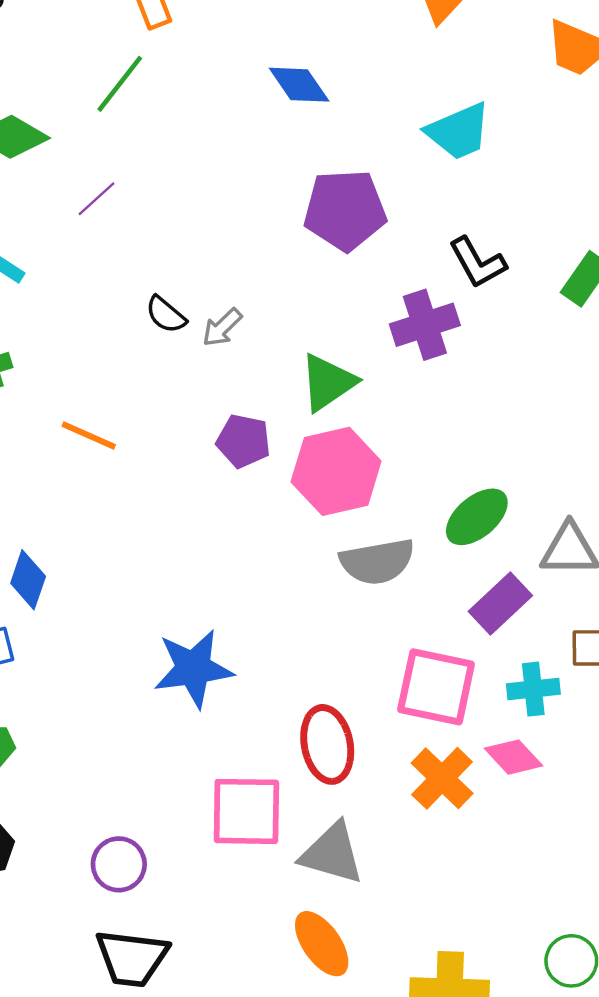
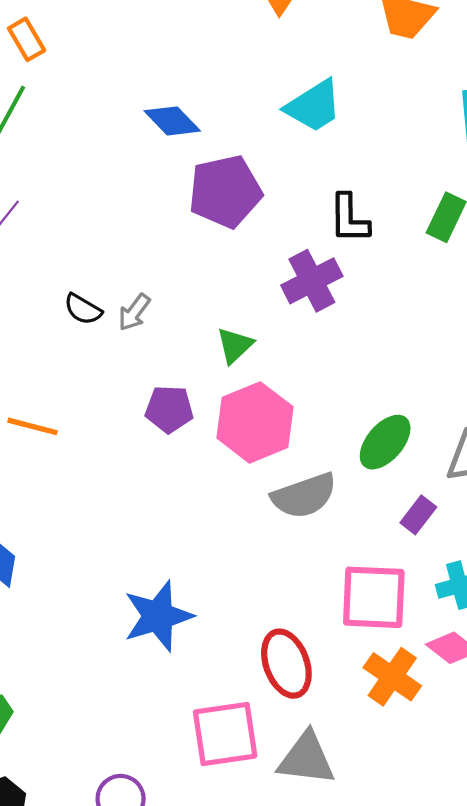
blue diamond: (299, 85) -> (172, 121), moved
black L-shape: (477, 263) -> (349, 219), turned 38
green triangle: (328, 382) -> (235, 345), size x0.7
purple rectangle: (500, 604) -> (418, 515), size x0.7

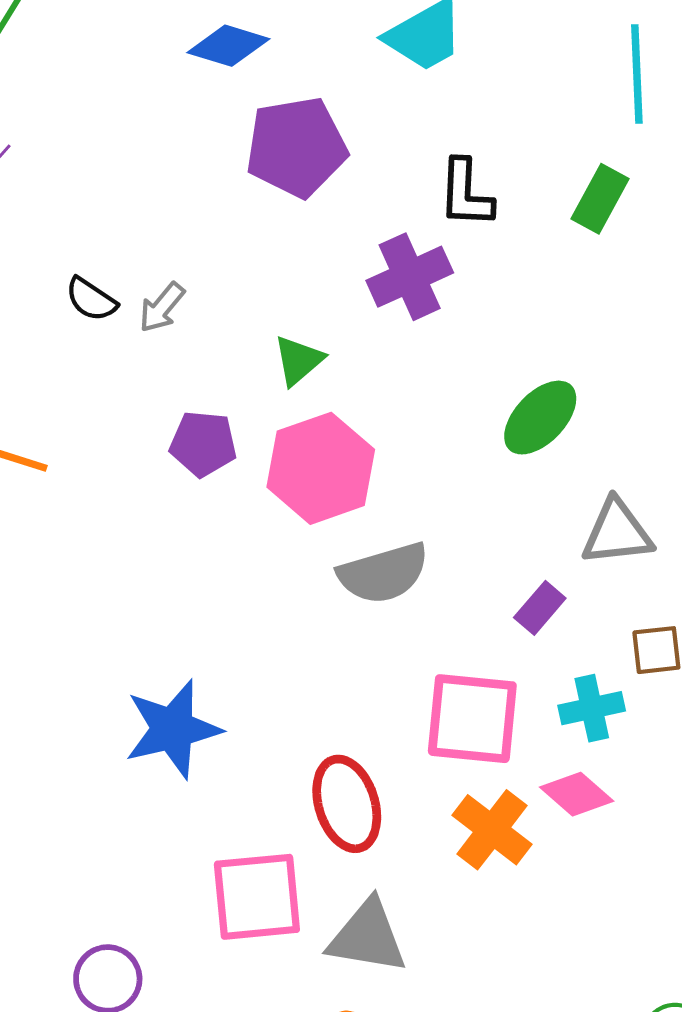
blue diamond: (172, 121) -> (228, 46), turned -32
green ellipse: (385, 442) -> (540, 418), moved

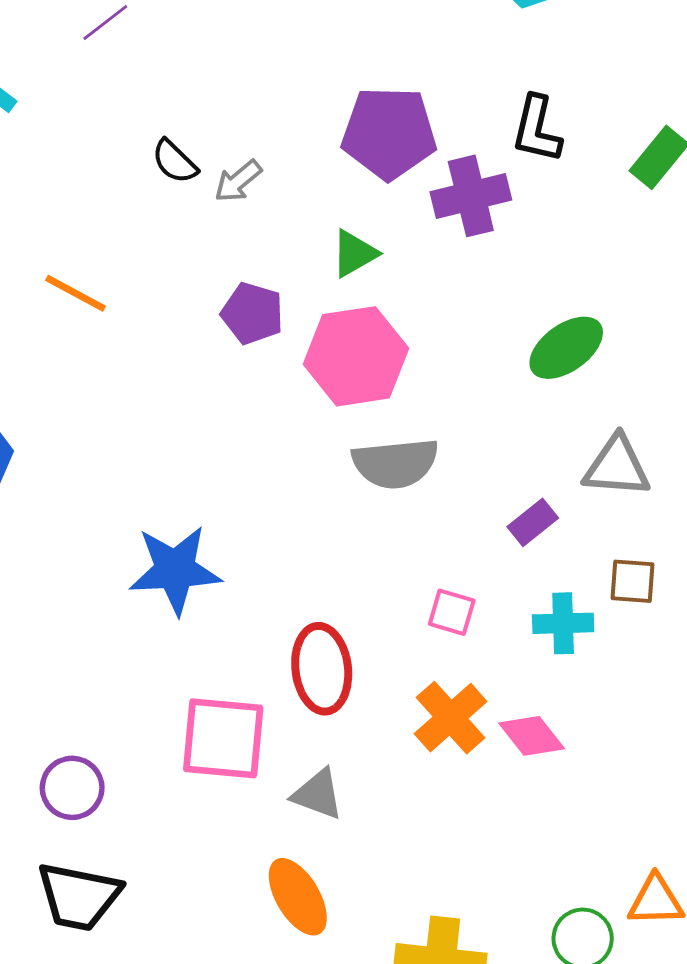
purple pentagon: (296, 147) -> (389, 133), moved
pink square: (472, 719) -> (452, 612), size x0.5
pink diamond: (577, 794) -> (532, 736), moved
gray triangle: (367, 937) -> (318, 794), size x0.7

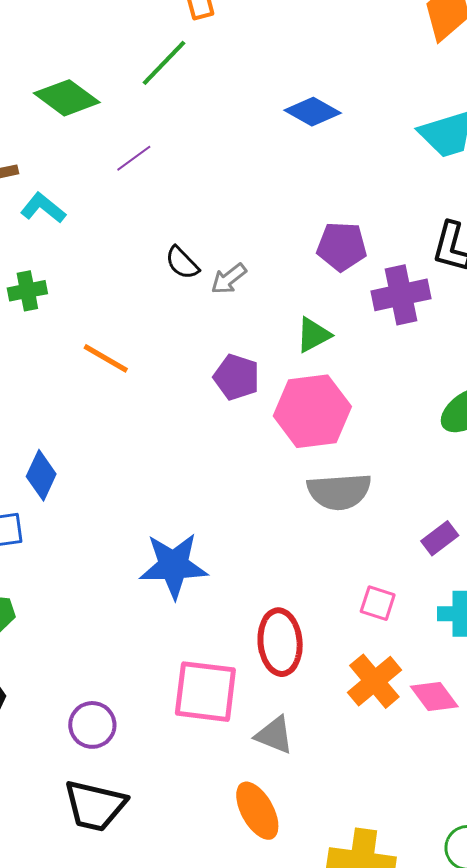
purple pentagon: (389, 133) -> (342, 246), size x0.7

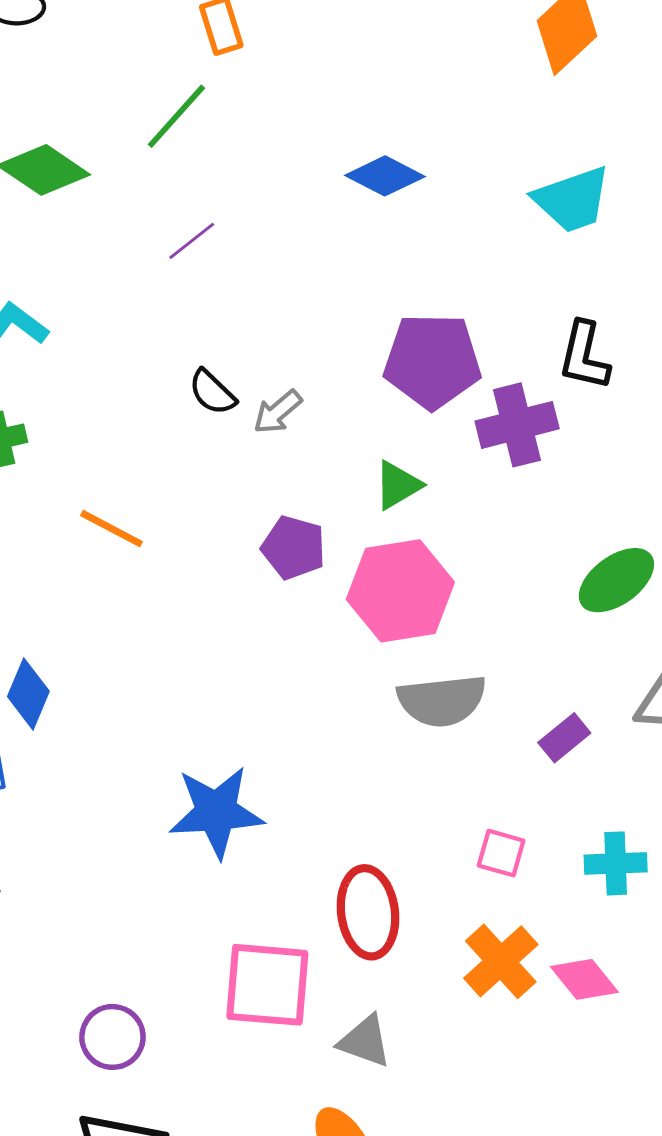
purple line: (134, 158) -> (192, 241), moved
purple pentagon: (342, 246) -> (432, 361), size x1.4
purple rectangle: (440, 538) -> (564, 738), moved

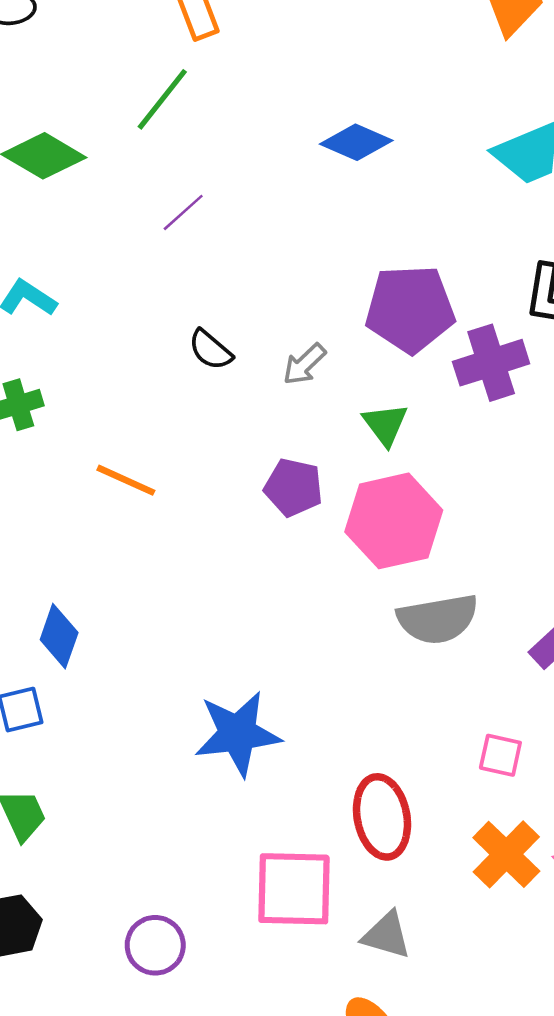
gray arrow: (278, 412) -> (304, 364), moved
green triangle: (398, 485) -> (385, 424), turned -33

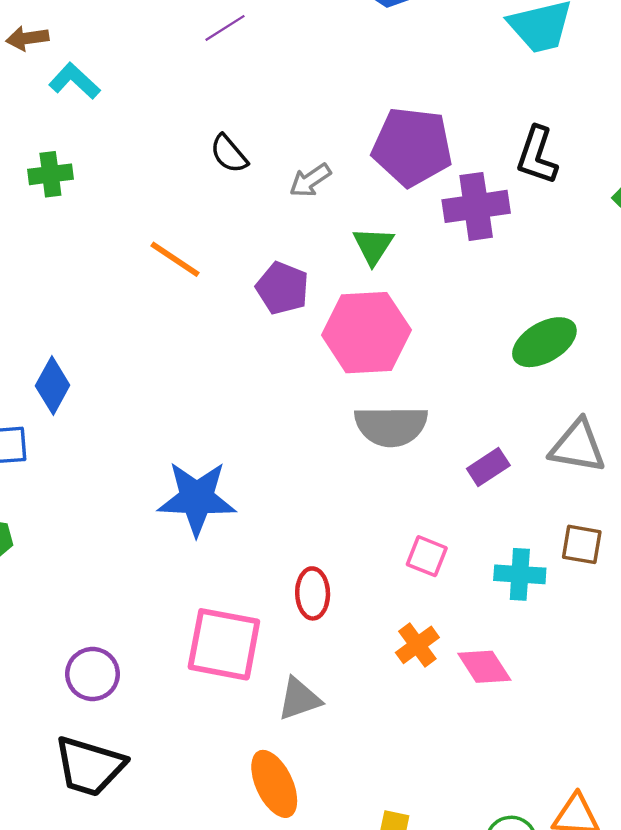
orange line: (126, 480) -> (175, 259), moved
red ellipse: (382, 817) -> (313, 593), size x0.7
orange cross: (506, 854) -> (417, 645), size x0.7
gray triangle: (386, 935) -> (299, 699), turned -45

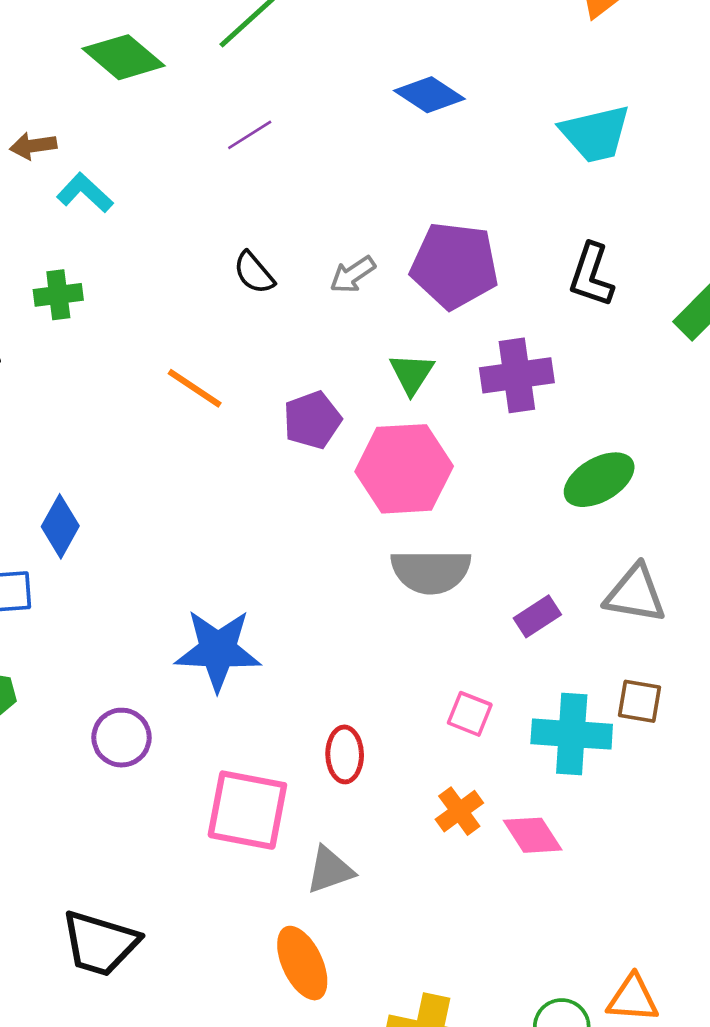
gray arrow: (310, 180) -> (353, 275), moved
purple cross: (476, 206) -> (517, 375), moved
purple pentagon: (282, 288) -> (312, 420), turned 30
cyan cross: (520, 574) -> (572, 734), size x1.4
purple circle: (93, 674) -> (122, 738), moved

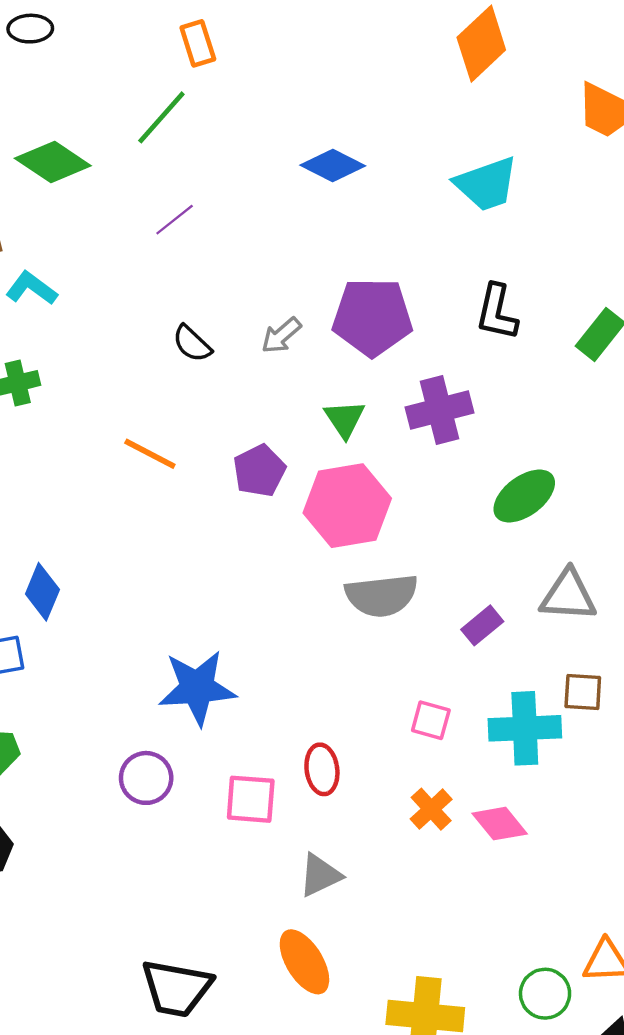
purple circle: (122, 738) -> (146, 778), moved
pink square: (247, 810) -> (251, 799), moved, size x0.7
black trapezoid: (100, 943) -> (176, 988), moved

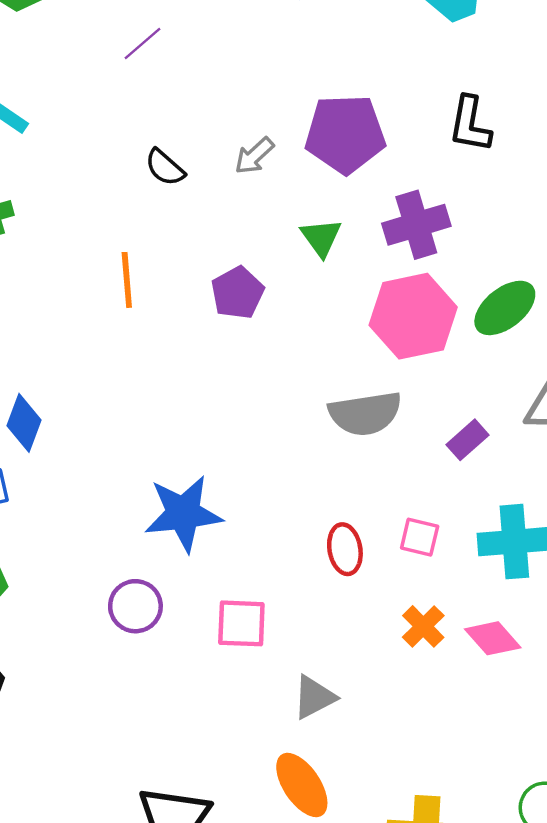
orange line: (150, 454) -> (127, 280), turned 60
pink hexagon: (347, 506) -> (413, 316), moved
red ellipse: (322, 769) -> (345, 549), moved

